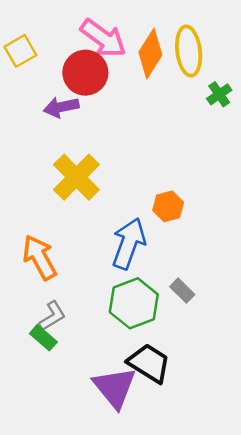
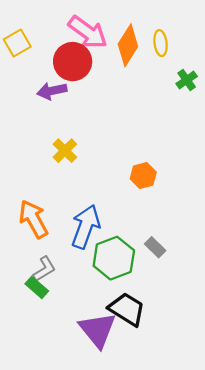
yellow ellipse: (189, 51) -> (161, 43), size x0.6
yellow cross: (76, 177) -> (65, 151), size x0.6
blue arrow: (129, 243) -> (86, 227), moved

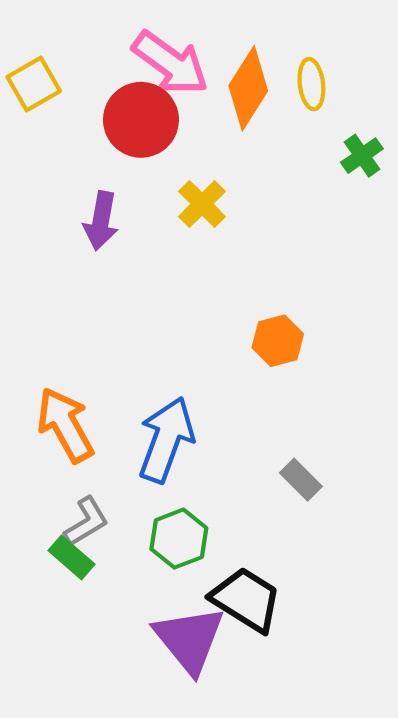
purple arrow: (52, 91) -> (101, 221), moved, turned -68
yellow cross: (65, 151) -> (202, 204), moved
green hexagon: (114, 258) -> (179, 539), moved, size x0.7

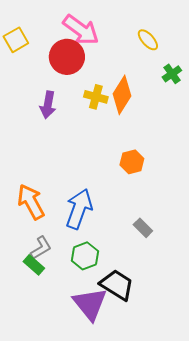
yellow ellipse: (311, 84) -> (148, 40), turned -35
orange diamond: (248, 88) -> (122, 95), moved
yellow cross: (202, 204) -> (96, 97), turned -30

